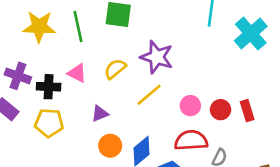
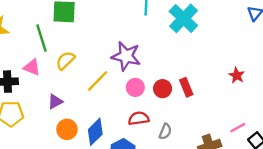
green line: (78, 26) -> (41, 38), moved
purple star: (157, 57) -> (126, 56), moved
red semicircle: (191, 140) -> (139, 118), size x0.7

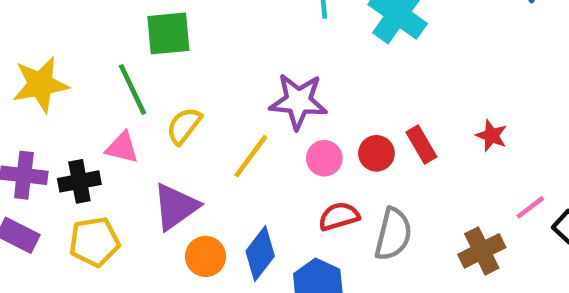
red star: (237, 75) -> (491, 136), moved
purple triangle: (55, 102) -> (176, 207), size x1.6
gray semicircle: (165, 131) -> (393, 234), size x1.6

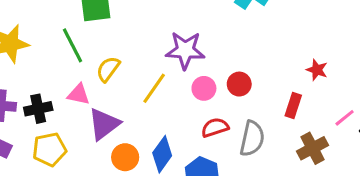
red rectangle: (421, 144) -> (293, 105), moved, turned 50
pink triangle: (122, 148) -> (78, 94), moved

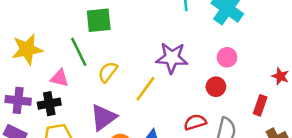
pink circle: (204, 88) -> (227, 57), moved
pink triangle: (78, 94) -> (60, 78), moved

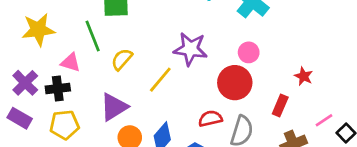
red circle: (216, 87) -> (235, 83), size x1.6
purple cross: (18, 100) -> (25, 83), turned 35

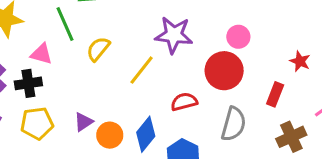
purple triangle: (114, 107) -> (83, 122), moved, size x0.6
red semicircle: (210, 119) -> (184, 102), moved

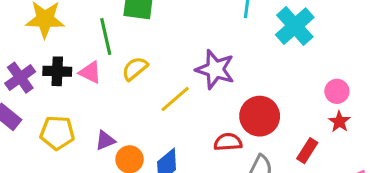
pink circle: (238, 37) -> (337, 91), moved
pink triangle: (42, 54) -> (90, 72), moved
black cross: (28, 83) -> (57, 71), moved
red semicircle: (184, 102) -> (228, 142), moved

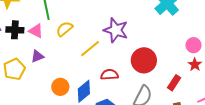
yellow pentagon: (57, 133) -> (14, 69), turned -30
purple triangle: (105, 140) -> (37, 56), moved
red semicircle: (228, 142) -> (110, 75), moved

